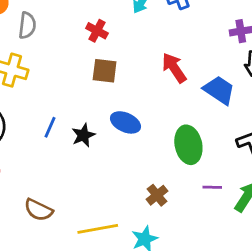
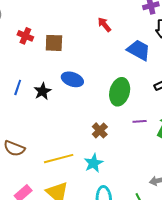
red cross: (97, 31) -> (25, 36), moved
red arrow: (174, 68) -> (104, 25), moved, size x0.7
green ellipse: (188, 145) -> (120, 92), turned 32

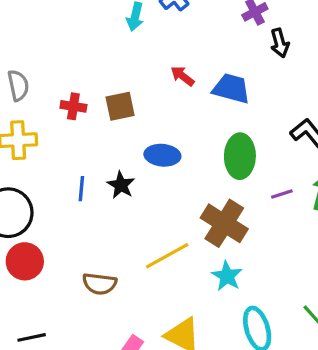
red arrow: (104, 25) -> (182, 76), moved
blue trapezoid: (139, 50) -> (231, 88), moved
brown cross: (100, 130) -> (224, 223), size x1.8
yellow line: (59, 159) -> (167, 256), moved

